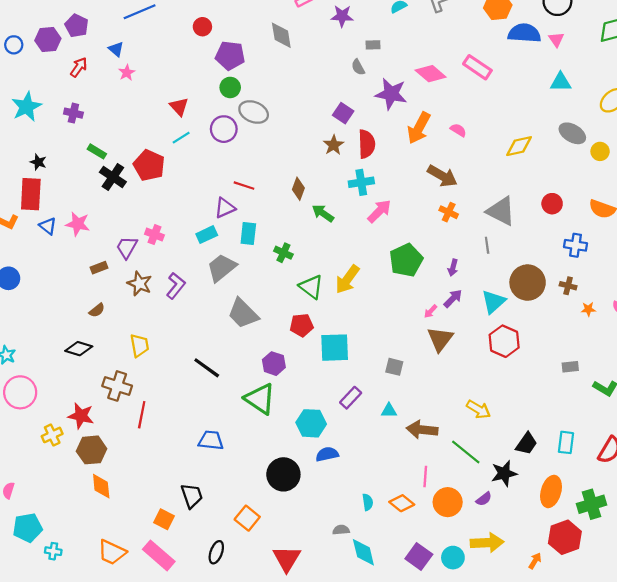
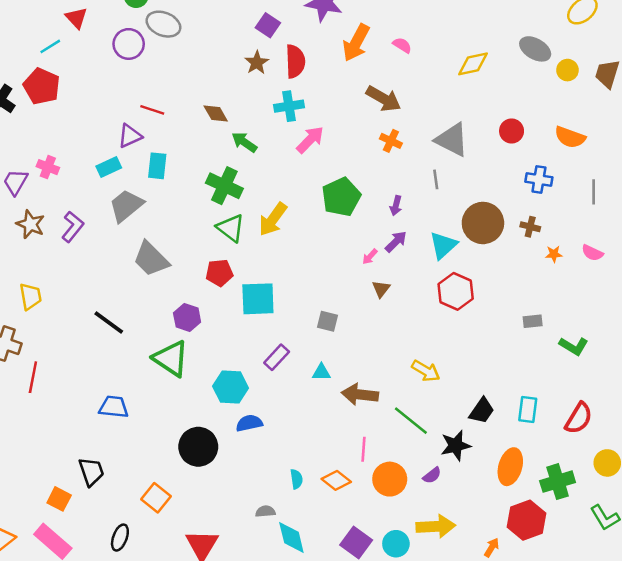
cyan line: (181, 138) -> (50, 46), moved
brown diamond: (298, 189) -> (216, 114), turned -50
green cross: (283, 253) -> (224, 186), moved, size x1.6
brown triangle: (440, 339) -> (381, 289), size x0.6

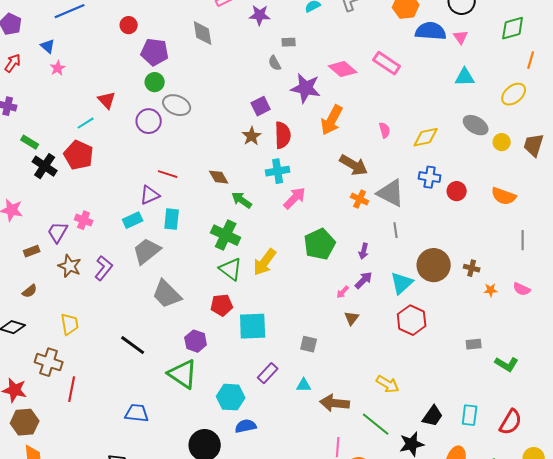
purple square: (268, 25) -> (261, 106), turned 30
pink semicircle: (402, 45) -> (385, 130), moved, turned 42
gray triangle: (452, 140) -> (391, 193), moved
blue cross: (539, 179) -> (430, 177), moved

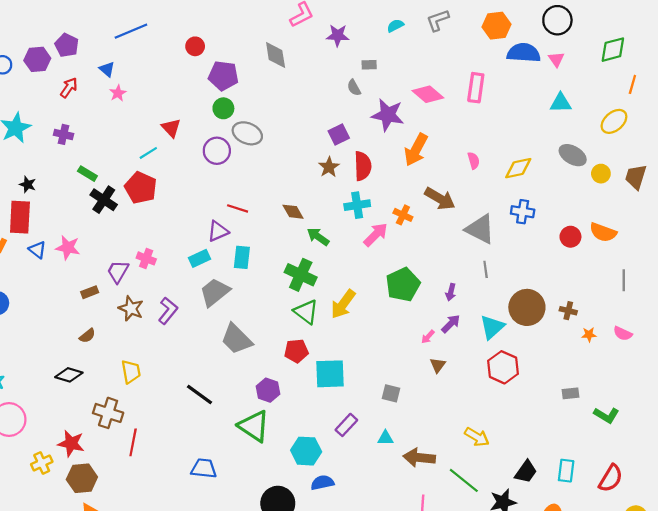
pink rectangle: (387, 63) -> (476, 88), turned 64
red circle: (457, 191) -> (570, 237), moved
orange cross: (360, 199) -> (403, 215), moved

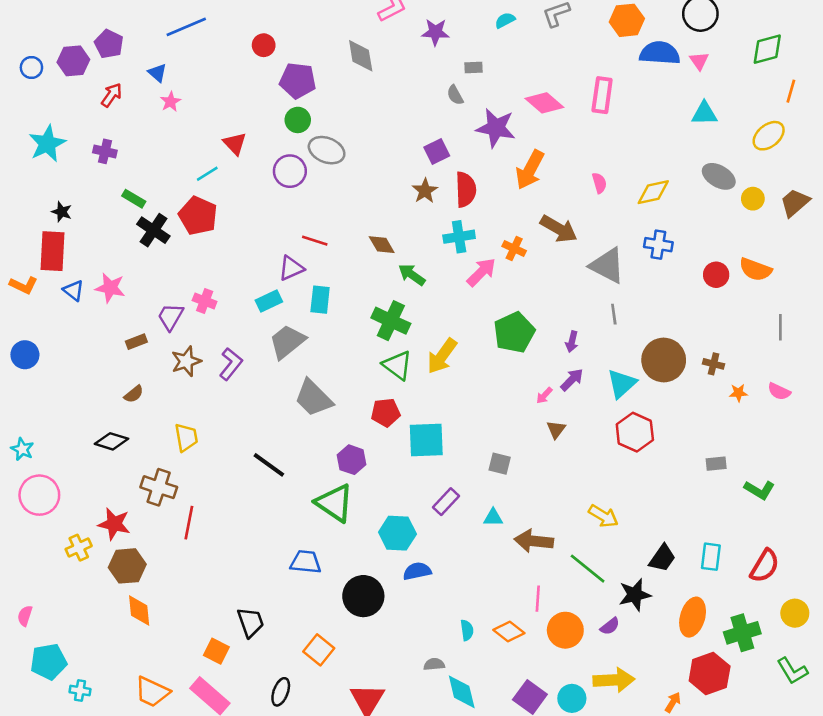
brown trapezoid: (636, 177) -> (795, 203), turned 32
brown star: (131, 309) -> (186, 361), turned 30
blue trapezoid: (204, 468) -> (306, 562), moved

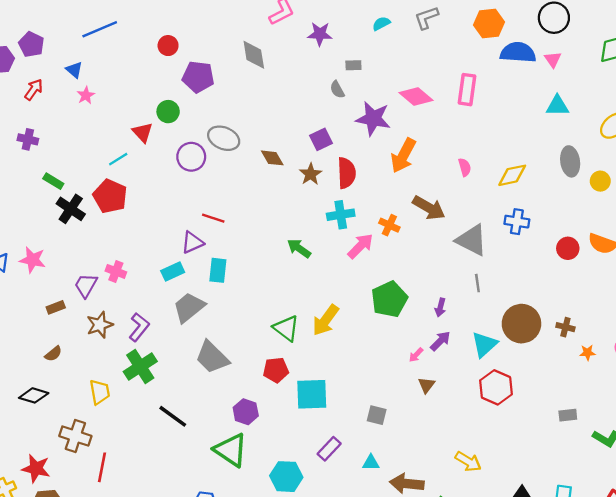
green circle: (298, 120) -> (168, 112), moved
gray ellipse: (719, 176) -> (570, 161), turned 52
brown diamond: (382, 245) -> (272, 158), moved
green cross: (391, 321) -> (140, 366), moved, turned 32

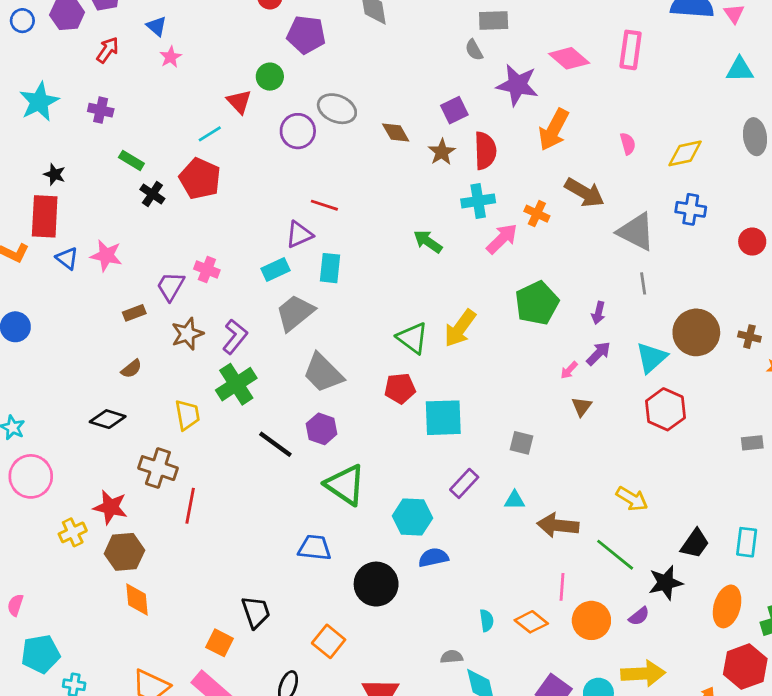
gray rectangle: (353, 65) -> (494, 21), size x1.5
black cross: (71, 209) -> (152, 194), size x0.7
purple hexagon: (246, 412) -> (322, 429), moved

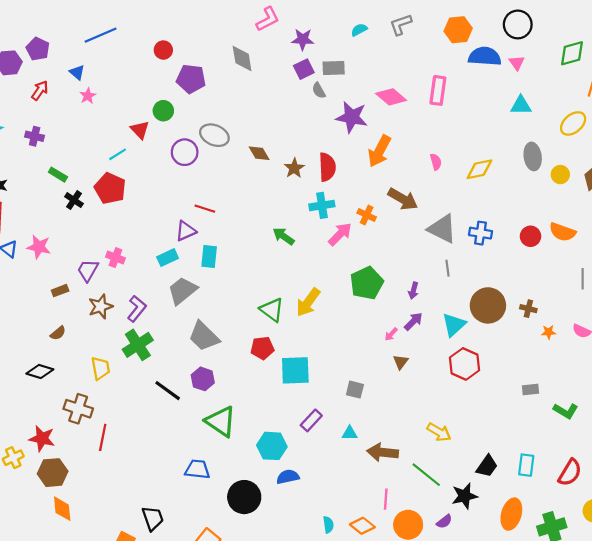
purple square: (454, 110) -> (304, 69), moved
blue cross: (691, 209) -> (480, 233), moved

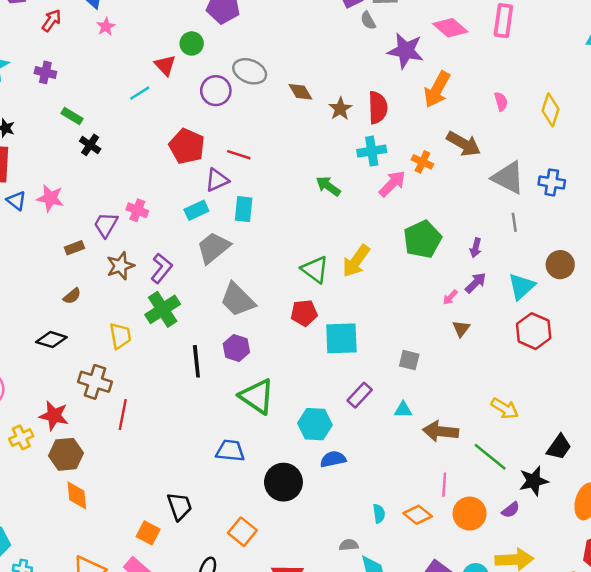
yellow diamond: (479, 169) -> (551, 110), turned -60
red pentagon: (110, 188) -> (187, 146), moved
brown circle: (488, 305) -> (560, 265), size x0.7
black line: (168, 391) -> (196, 361), turned 48

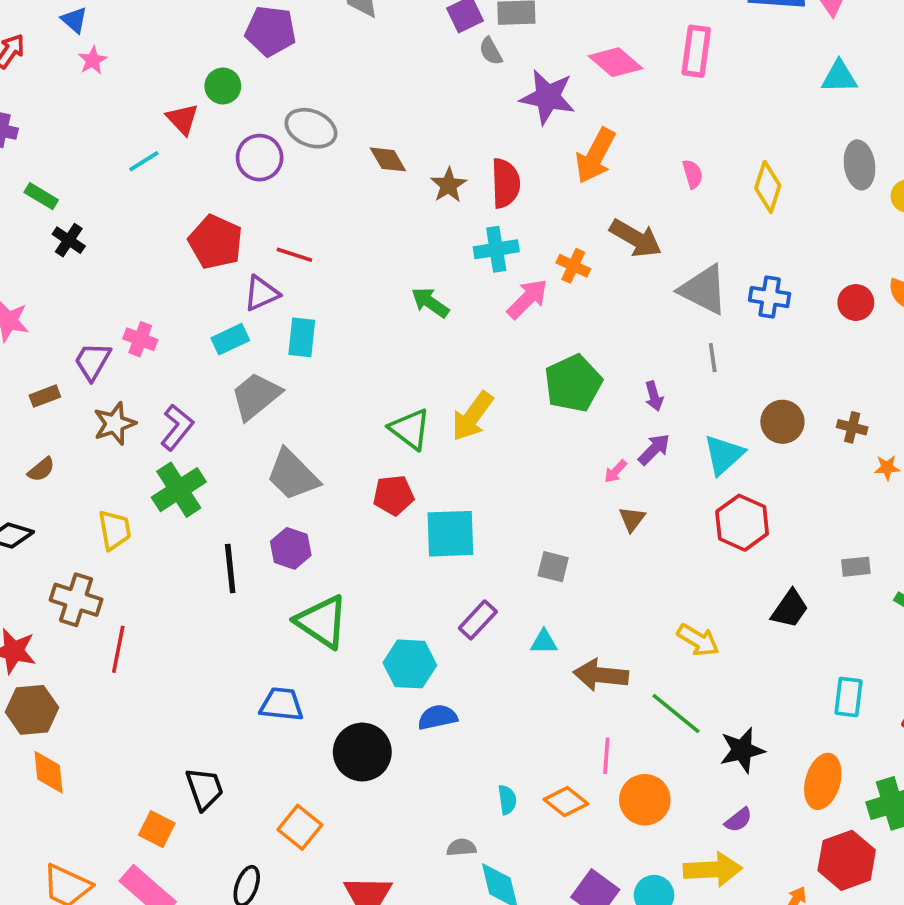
purple arrow: (476, 248) -> (654, 396), turned -30
black trapezoid: (559, 447) -> (790, 609), moved
purple semicircle: (511, 510) -> (738, 820), moved

